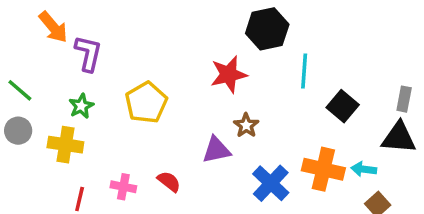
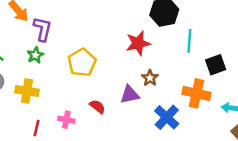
green star: (81, 106) -> (35, 55), moved
black square: (343, 106) -> (216, 65), turned 30
orange cross: (323, 169) -> (197, 93), moved
red semicircle: (169, 181) -> (97, 107), moved

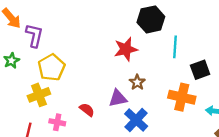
green star: (35, 55) -> (11, 61), moved
yellow pentagon: (82, 62) -> (51, 67), moved
yellow cross: (27, 91) -> (39, 95), moved, turned -30
blue cross: (167, 117) -> (136, 120), moved

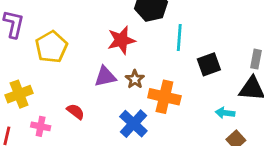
yellow pentagon: (51, 67) -> (51, 47), moved
orange cross: (182, 97) -> (164, 97), moved
purple triangle: (118, 98) -> (105, 77), moved

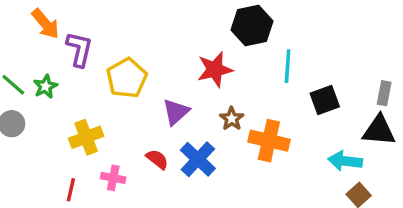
purple triangle: (105, 77) -> (176, 112), moved, turned -30
cyan arrow: (225, 113) -> (345, 161), size x1.4
blue cross: (133, 124) -> (198, 159), moved

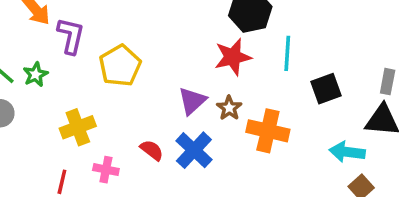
red star: (215, 70) -> (233, 57), moved
purple triangle: (176, 112) -> (192, 101), moved

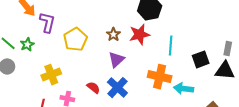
cyan line: (287, 53) -> (171, 45), moved
black square: (326, 89) -> (201, 59), moved
brown star: (229, 108) -> (113, 34), moved
cyan arrow: (347, 152) -> (184, 89), moved

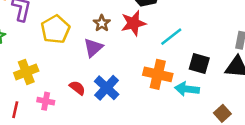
cyan line: (171, 45) -> (171, 37), turned 48
purple triangle: (116, 59) -> (93, 48), moved
black square: (201, 59) -> (199, 63), moved, turned 36

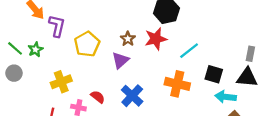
red semicircle: (77, 88) -> (98, 97), moved
cyan arrow: (187, 89) -> (226, 97), moved

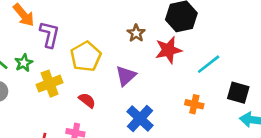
brown star: (128, 39) -> (136, 33), moved
yellow cross: (61, 82) -> (50, 84), moved
orange cross: (177, 84) -> (194, 104), size x0.6
red semicircle: (98, 97) -> (87, 100), moved

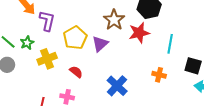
brown star: (136, 33) -> (114, 20), size x1.5
cyan line: (209, 64) -> (170, 44), turned -42
purple triangle: (126, 76) -> (100, 44), moved

